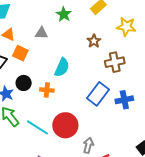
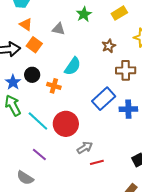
gray arrow: (88, 145) -> (85, 148), turned 35

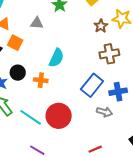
brown star: (109, 46) -> (101, 26), moved
gray arrow: (85, 148) -> (104, 112), moved, turned 56

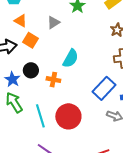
gray triangle: (37, 23) -> (53, 22), turned -40
cyan line: (31, 117) -> (40, 116), turned 35

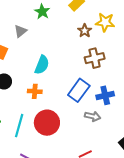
orange cross: (53, 80) -> (35, 91), moved
cyan line: (40, 116) -> (19, 126), turned 40

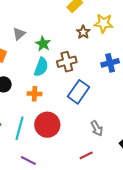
green star: (42, 12) -> (43, 44), moved
brown cross: (95, 58) -> (67, 62), moved
blue cross: (105, 95) -> (110, 63), moved
gray arrow: (93, 116) -> (97, 128), moved, turned 49

